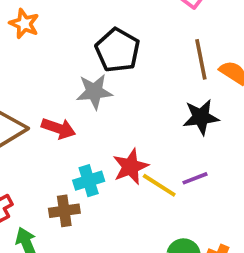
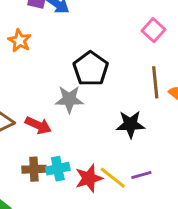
black star: (201, 117) -> (130, 124), moved
red star: (131, 167) -> (89, 178), moved
brown cross: (64, 211) -> (34, 169), moved

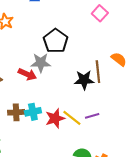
brown line: (155, 82) -> (98, 72), moved
red arrow: (38, 125) -> (27, 74), moved

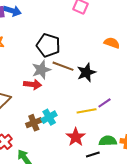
brown line: (98, 72) -> (63, 66), moved, turned -45
red star: (55, 118) -> (76, 137), moved
yellow line: (72, 118) -> (87, 111), turned -30

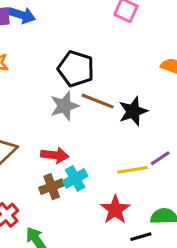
red arrow: (33, 84) -> (55, 155), moved

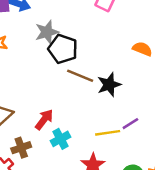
gray star: (64, 106) -> (47, 32), moved
red arrow: (55, 155) -> (44, 119), turned -60
brown cross: (52, 187) -> (21, 148), moved

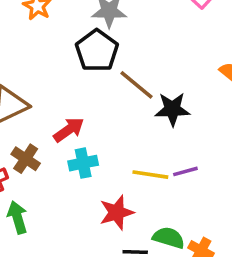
black pentagon: (63, 49) -> (97, 51), moved
brown cross: (21, 148) -> (26, 159), turned 36

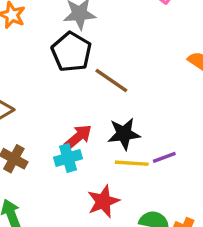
black star: (172, 109) -> (124, 134), moved
red arrow: (69, 130) -> (78, 137), moved

